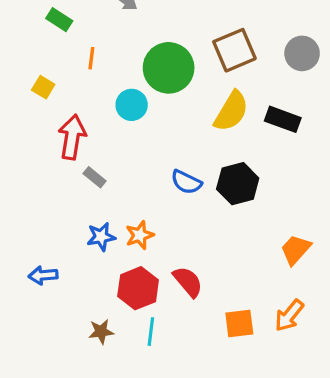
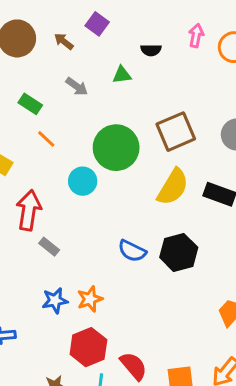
green rectangle: (59, 20) -> (30, 104), moved
orange line: (91, 58) -> (46, 139), turned -54
red semicircle: (188, 282) -> (134, 366), moved

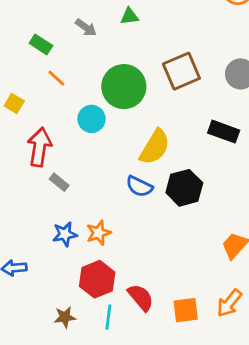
yellow semicircle: (173, 187) -> (155, 147), moved

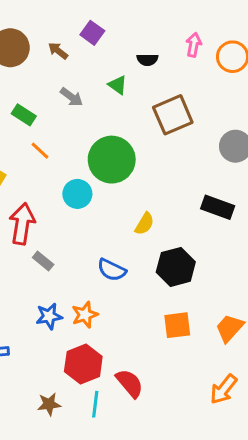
green triangle: (129, 16) -> (118, 85), turned 42
brown square: (181, 71) -> (173, 115), moved
yellow semicircle: (155, 147) -> (144, 224), size x0.6
blue semicircle: (139, 186) -> (112, 270), moved
orange square: (186, 310) -> (177, 325), moved

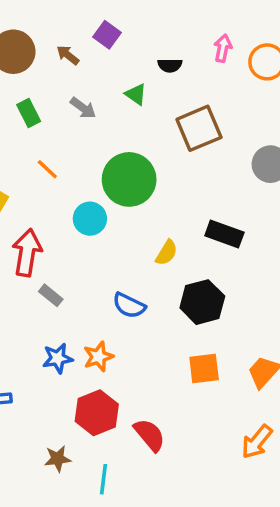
green rectangle: (24, 115) -> (29, 113), moved, turned 30
black rectangle: (218, 207) -> (224, 234), moved
cyan line: (95, 404) -> (104, 479), moved

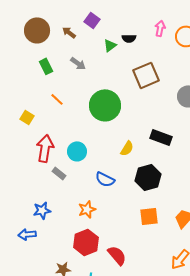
green triangle: (136, 94) -> (110, 45), moved, turned 48
cyan circle: (90, 219) -> (77, 151), moved
blue star: (58, 358) -> (42, 210), moved

